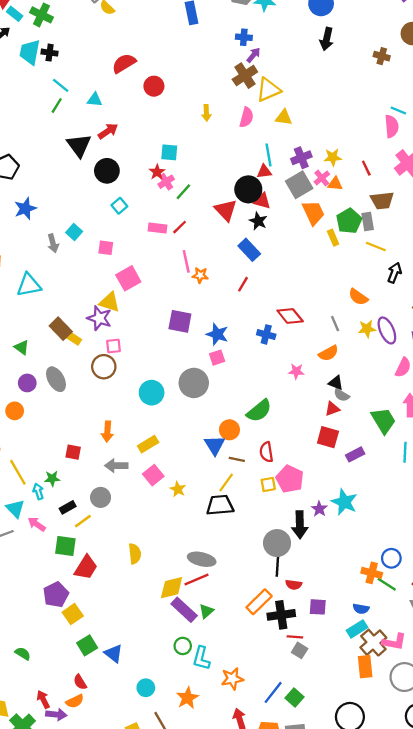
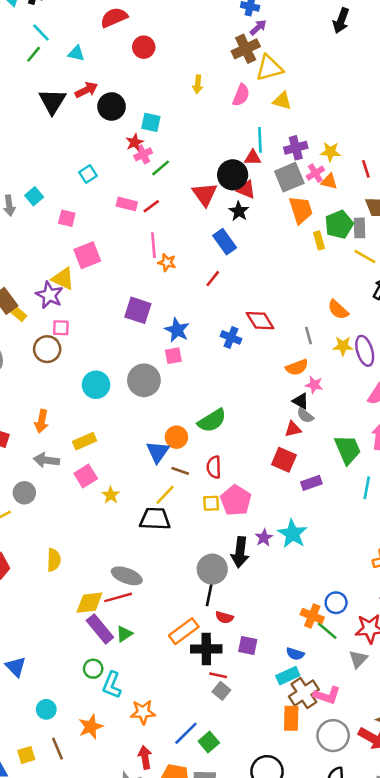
black circle: (107, 171) -> (112, 106), moved
pink star: (296, 371) -> (314, 385), moved

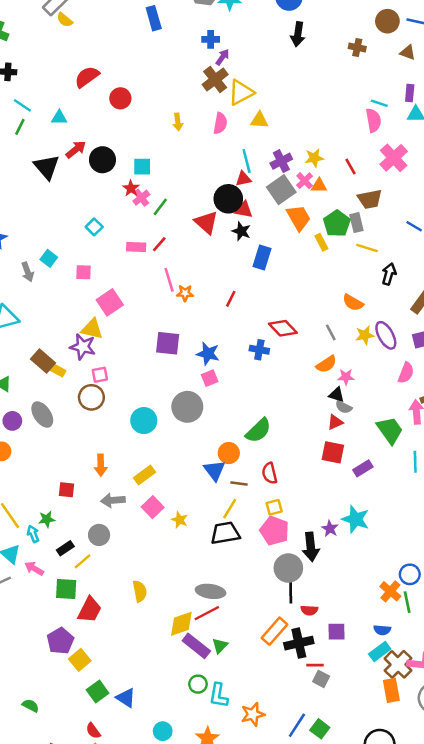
blue rectangle: (225, 242) -> (262, 257), moved, turned 65
pink pentagon: (236, 500) -> (274, 531), moved
orange cross: (312, 616) -> (390, 591), turned 30
green line: (327, 631) -> (407, 602), turned 50

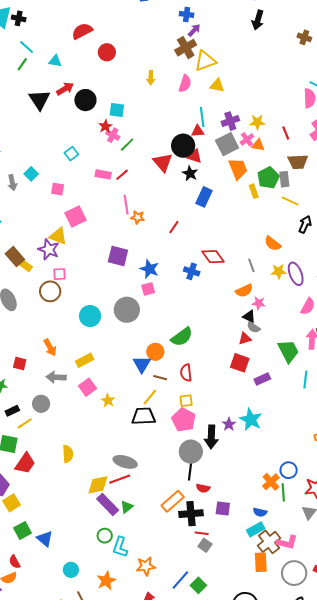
pink cross: (141, 198) -> (113, 135), turned -32
orange arrow: (101, 465) -> (50, 347), turned -36

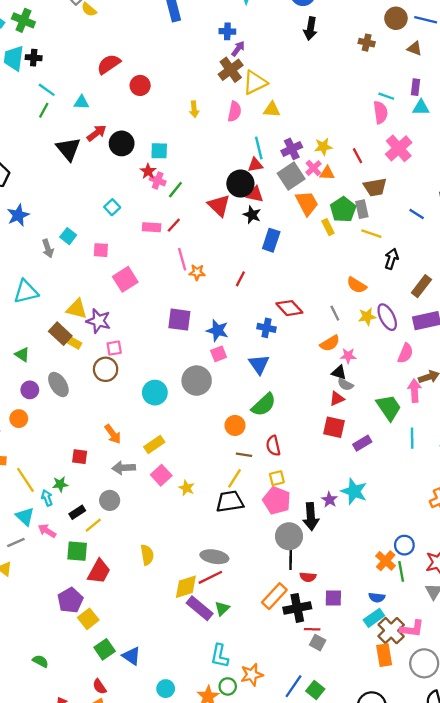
yellow triangle: (58, 236) -> (77, 309), moved
blue triangle: (142, 364) -> (259, 364), moved
green circle: (105, 536) -> (228, 686), moved

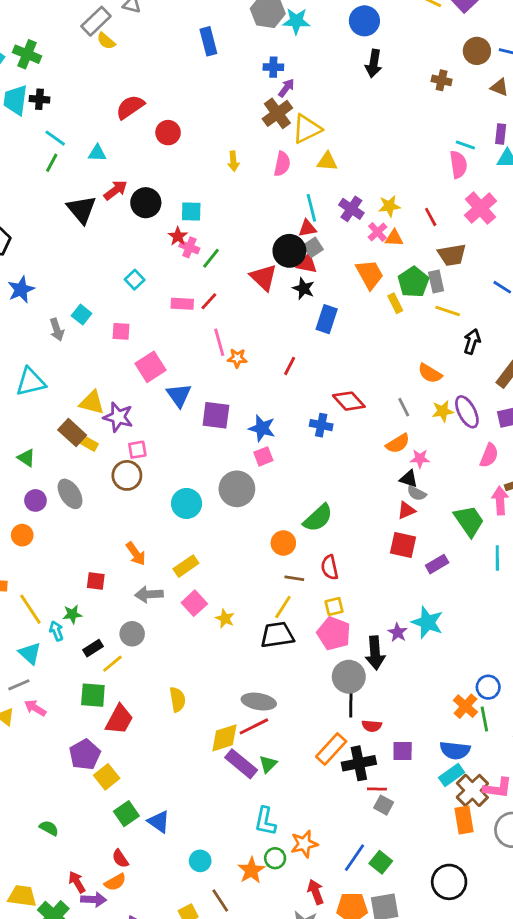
purple cross: (292, 149) -> (351, 209), turned -30
gray square: (291, 176) -> (313, 247), moved, size x0.6
blue triangle: (259, 364) -> (179, 395), moved
pink arrow: (47, 531) -> (35, 708), moved
blue semicircle: (377, 597) -> (455, 750), size x1.5

